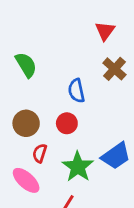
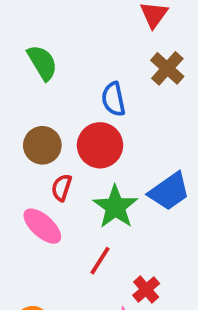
red circle: (67, 123) -> (100, 145), size x1.5

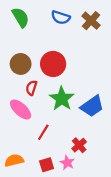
blue semicircle: (113, 99) -> (61, 17), moved, turned -60
blue trapezoid: (169, 191) -> (92, 106), moved
red line: (100, 261) -> (43, 132), moved

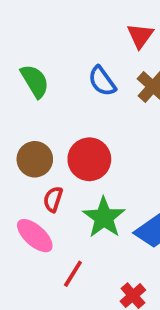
blue semicircle: (61, 17) -> (102, 81), turned 36

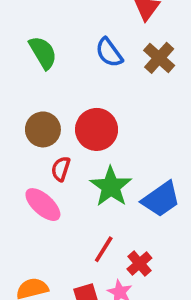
red line: (73, 274) -> (104, 249), moved

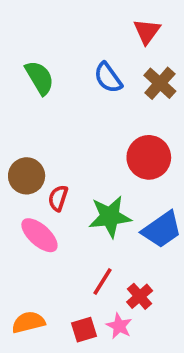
brown circle: (43, 129) -> (27, 176), moved
red circle: (97, 129) -> (149, 157), moved
green star: (111, 187) -> (110, 217), turned 30

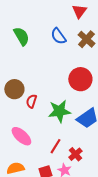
pink ellipse: (39, 235) -> (21, 136), moved

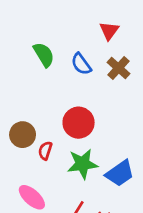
green semicircle: (21, 36) -> (44, 55), moved
red circle: (80, 79) -> (79, 123), moved

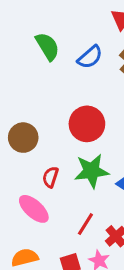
blue semicircle: (81, 64) -> (90, 57), turned -95
red semicircle: (45, 151) -> (51, 177), moved

